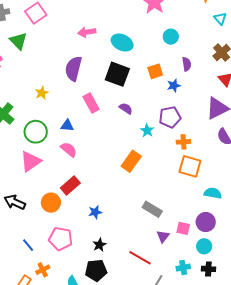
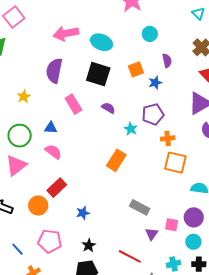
pink arrow: (87, 32) -> (66, 33), size x1.4

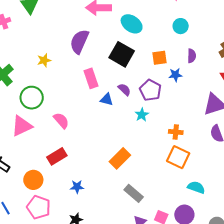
purple pentagon: (153, 114) -> (150, 90), moved, turned 30
blue triangle: (51, 128) -> (107, 99), moved
orange rectangle: (116, 160) -> (120, 158), moved
orange circle: (38, 206) -> (33, 180), moved

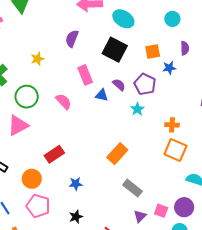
purple semicircle: (79, 42) -> (72, 39), size x0.7
pink semicircle: (61, 121) -> (64, 101), moved

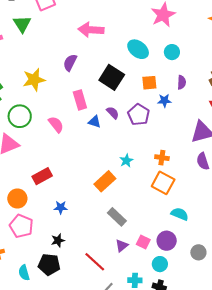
cyan ellipse: (123, 19) -> (138, 49), moved
yellow star: (37, 59) -> (34, 80), size x1.6
cyan star: (137, 109) -> (126, 161), moved

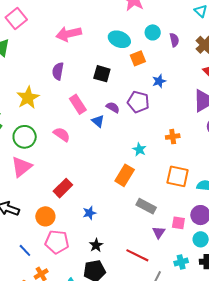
black square: (112, 77) -> (102, 74), size x0.7
purple semicircle: (182, 82) -> (174, 40), moved
orange square: (149, 83) -> (138, 58), moved
blue triangle: (95, 122) -> (98, 121), turned 40
orange square: (163, 183) -> (178, 176), moved

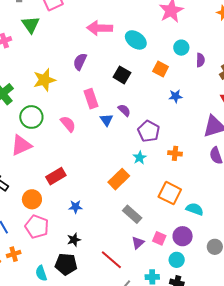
cyan ellipse: (119, 39) -> (136, 40), moved
orange square: (138, 58) -> (161, 69), turned 35
purple pentagon: (138, 102) -> (149, 131), moved

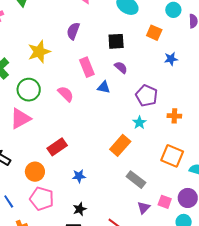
black square: (122, 75) -> (116, 41), turned -30
purple semicircle: (124, 110) -> (121, 67), moved
blue triangle: (106, 120) -> (104, 87), turned -40

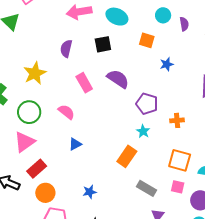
black square: (116, 41) -> (103, 44), moved
purple semicircle: (121, 67) -> (118, 79), size x1.6
blue triangle: (104, 87) -> (75, 144), moved, turned -32
red rectangle: (57, 147) -> (37, 169), moved
pink square: (165, 202) -> (178, 187), moved

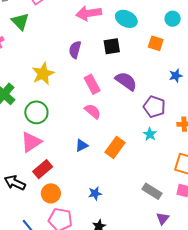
blue star: (167, 64) -> (176, 76), moved
pink semicircle: (66, 112) -> (93, 111), moved
orange rectangle: (127, 156) -> (115, 147), moved

